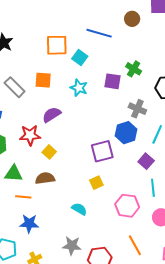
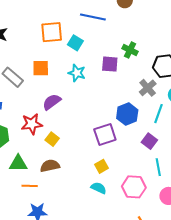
gray cross: (137, 109) -> (148, 88), moved, turned 30
cyan semicircle: (79, 209) -> (99, 188), moved

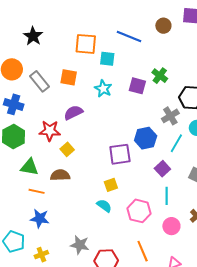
cyan square: (75, 43) -> (107, 59), turned -35

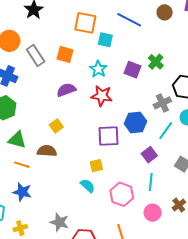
red star: (50, 131) -> (102, 96), moved

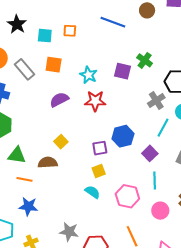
orange square: (85, 23) -> (70, 31), size x0.6
cyan square: (105, 40) -> (45, 36), moved
blue hexagon: (136, 122) -> (123, 136), moved
yellow square: (56, 126) -> (61, 142), moved
purple square: (108, 136) -> (100, 148), moved, size x0.7

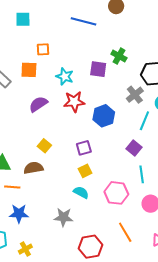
orange square: (70, 31) -> (43, 49), moved
cyan square: (45, 36) -> (23, 19), moved
blue hexagon: (123, 136) -> (104, 116), moved
gray star: (69, 232) -> (63, 217), moved

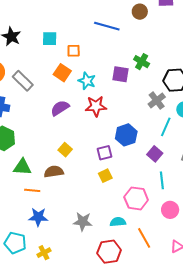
cyan square: (23, 19) -> (50, 39), moved
orange square: (43, 49) -> (74, 51), moved
orange square: (29, 70) -> (62, 73), moved, turned 30
blue hexagon: (104, 116) -> (126, 135), moved
cyan semicircle: (81, 192) -> (118, 222), moved, turned -35

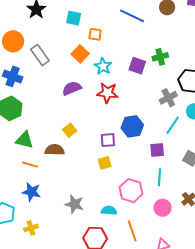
green cross: (142, 62) -> (160, 57), turned 35
purple square: (155, 154) -> (157, 150), turned 35

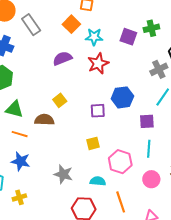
cyan star: (103, 66) -> (94, 37), turned -30
red star: (107, 93) -> (98, 63), turned -30
yellow square: (105, 163) -> (93, 143), moved

